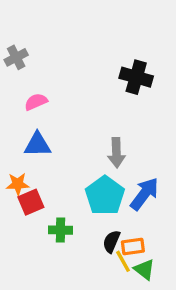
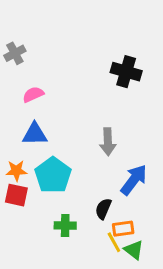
cyan pentagon: (105, 196) -> (53, 175), moved
red square: (31, 202) -> (16, 195), moved, turned 35
green cross: (61, 230) -> (65, 226), moved
black semicircle: (111, 242) -> (103, 209), moved

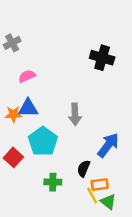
gray arrow: (108, 142) -> (75, 114), moved
orange star: (16, 171) -> (13, 114), moved
red square: (16, 195) -> (13, 157), turned 30

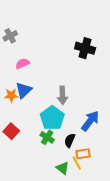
blue triangle: (28, 108) -> (24, 90), turned -42
cyan pentagon: (43, 141) -> (52, 118), moved
green cross: (53, 182) -> (47, 137), moved, turned 32
green triangle: (108, 202) -> (62, 168), moved

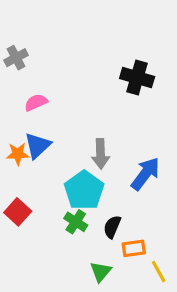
blue arrow: (90, 121) -> (145, 174), moved
yellow line: (77, 163) -> (159, 272), moved
green triangle: (62, 168) -> (101, 272), turned 32

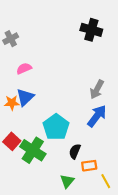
black cross: (137, 78) -> (91, 30), moved
gray arrow: (101, 154) -> (97, 89), moved, turned 30
green cross: (76, 222) -> (33, 150), moved, size x1.6

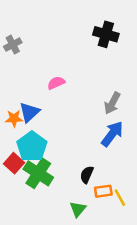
pink semicircle: (24, 68) -> (56, 83), moved
cyan pentagon: (56, 127) -> (32, 147), moved
yellow line: (106, 181) -> (120, 198), moved

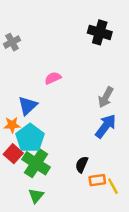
orange star: (14, 119) -> (12, 125), moved
green triangle: (78, 209) -> (36, 196), moved

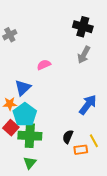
gray arrow: (106, 97) -> (84, 55), moved
green cross: (36, 163) -> (30, 136), turned -30
yellow line: (113, 186) -> (94, 141), moved

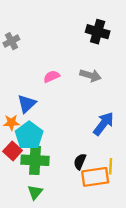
gray arrow: (84, 55) -> (90, 75), moved, turned -102
yellow line: (94, 141) -> (111, 166), turned 32
orange rectangle: (81, 150) -> (95, 177), size x1.6

